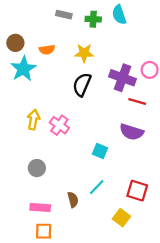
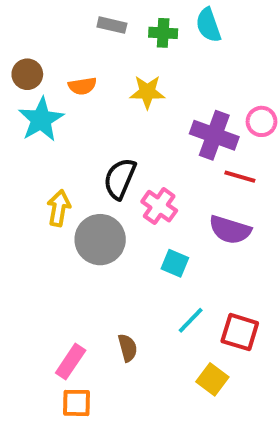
black semicircle: (82, 85) -> (120, 179), moved
pink cross: (59, 125) -> (159, 206), moved
gray circle: (37, 168) -> (100, 240), moved, size x1.6
cyan line: (97, 187) -> (191, 320), moved
pink rectangle: (40, 207) -> (71, 362), turned -60

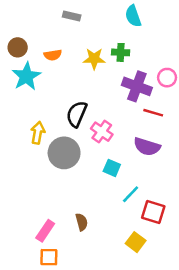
green cross: (163, 33) -> (121, 52), moved
cyan line: (191, 320) -> (131, 194), moved

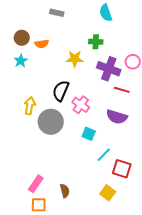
brown circle: (18, 47) -> (22, 38), moved
yellow star: (94, 59) -> (75, 59), moved
cyan star: (26, 76) -> (21, 61), size x0.6
brown semicircle: (82, 222) -> (65, 191), moved

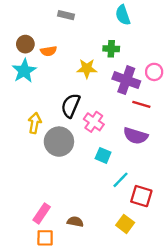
cyan star: (21, 61) -> (24, 71), size x1.5
brown semicircle: (65, 191) -> (75, 222), turned -64

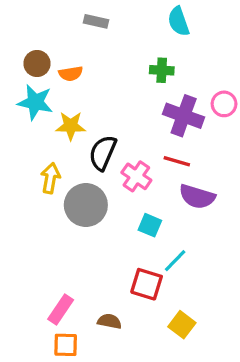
yellow star: (87, 68) -> (71, 126), moved
cyan star: (24, 71) -> (35, 102), turned -30
red line: (141, 104) -> (177, 161), moved
red square: (141, 196) -> (147, 284), moved

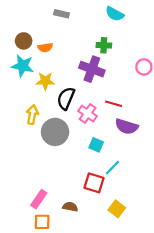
cyan semicircle: (179, 21) -> (115, 14), turned -42
purple cross: (184, 116) -> (92, 69), moved

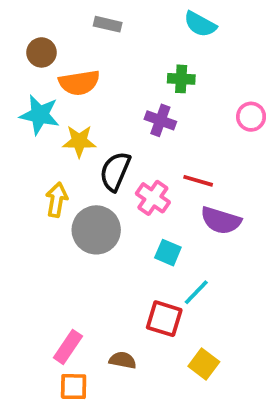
brown circle: (24, 41) -> (41, 52), moved
orange semicircle: (45, 47) -> (79, 83), size x1.5
purple cross: (92, 69) -> (160, 120), size x0.7

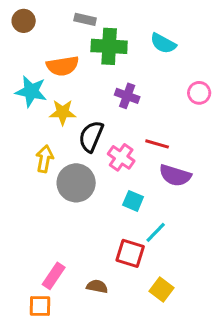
cyan semicircle: (200, 24) -> (163, 43), moved
brown circle: (41, 52) -> (24, 21), moved
green cross: (181, 79) -> (109, 46), moved, size x1.6
orange square: (74, 387) -> (40, 306), moved

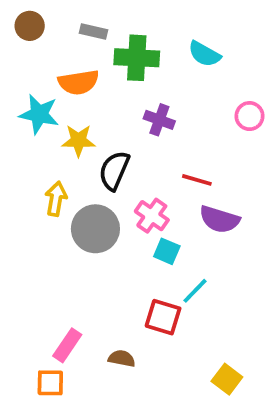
gray rectangle: (85, 19) -> (94, 31), moved
pink cross: (121, 157) -> (152, 216), moved
yellow square: (162, 289) -> (227, 379), moved

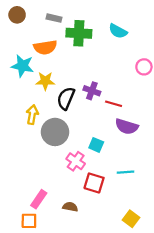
purple cross: (159, 120) -> (92, 91), moved
pink cross: (152, 216) -> (76, 161), moved
cyan line: (195, 291) -> (126, 172), moved, turned 42

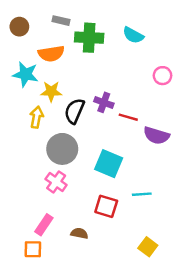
brown circle: (17, 15) -> (19, 27), moved
yellow arrow: (32, 115) -> (37, 117), moved
purple semicircle: (127, 127) -> (156, 135), moved
cyan square: (96, 145) -> (109, 164), size x1.6
pink cross: (76, 161) -> (56, 182), moved

